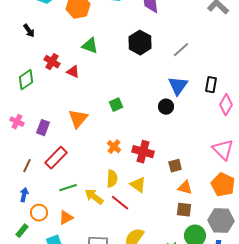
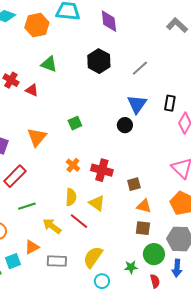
yellow arrow: (94, 197) -> (52, 226), moved
orange triangle: (66, 218) -> (32, 247), moved

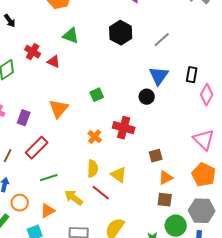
red cross: (102, 170) -> (124, 128), moved
orange triangle: (144, 206) -> (166, 178), turned -42
orange triangle: (32, 247) -> (48, 211), moved

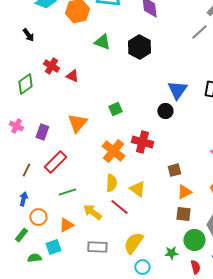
green triangle: (71, 36) -> (102, 42), moved
gray line: (162, 40) -> (199, 32), moved
orange cross: (95, 137) -> (113, 151), size x1.6

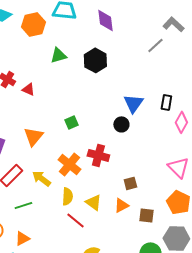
green triangle: (102, 42) -> (58, 55), turned -36
orange triangle: (184, 192) -> (121, 205), moved
yellow arrow: (92, 212) -> (41, 178), moved
brown square: (183, 214) -> (146, 215), moved

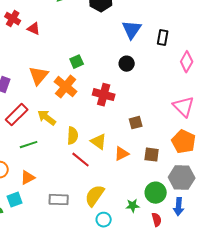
black rectangle: (166, 102) -> (163, 38), moved
blue triangle: (133, 103) -> (132, 30), moved
orange cross: (69, 164) -> (66, 87), moved
orange triangle: (121, 205) -> (122, 154), moved

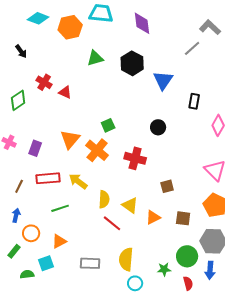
blue triangle: (132, 30) -> (163, 80), moved
red rectangle: (17, 115) -> (48, 178), turned 40
yellow semicircle: (95, 196) -> (126, 259), turned -30

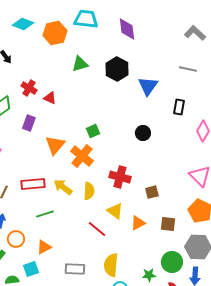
gray line: (192, 48) -> (188, 69), moved, turned 54
purple rectangle: (35, 148) -> (29, 123), moved
red cross: (135, 158) -> (120, 177), moved
yellow semicircle: (104, 199) -> (89, 191), moved

